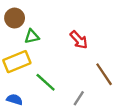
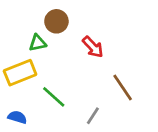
brown circle: (15, 18) -> (56, 21), moved

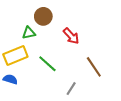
green line: (54, 97) -> (47, 64), moved
blue semicircle: (17, 117) -> (10, 79), moved

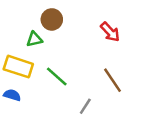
red arrow: (71, 36) -> (110, 32), moved
yellow rectangle: (15, 56) -> (18, 67), turned 40

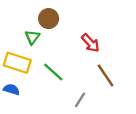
red arrow: (110, 32) -> (90, 43), moved
green triangle: (34, 39) -> (32, 37), turned -42

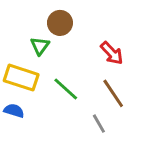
brown line: (106, 75) -> (113, 93), moved
gray line: (80, 100) -> (99, 124), turned -63

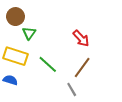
brown circle: (60, 23) -> (15, 17), moved
brown line: (113, 93) -> (82, 68), turned 70

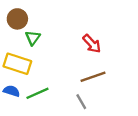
green line: (48, 64) -> (37, 93), moved, turned -66
brown line: (82, 68) -> (93, 77), turned 35

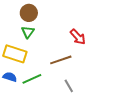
brown circle: (17, 19) -> (29, 13), moved
brown line: (93, 77) -> (61, 60), moved

